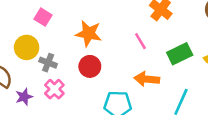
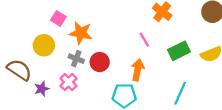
orange star: (89, 34) -> (81, 33), moved
gray cross: (48, 63) -> (76, 59), moved
orange arrow: (147, 79) -> (138, 70), moved, turned 95

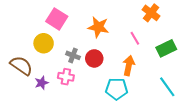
pink square: (58, 18) -> (57, 19), size x1.5
orange star: (81, 33) -> (98, 27), moved
pink cross: (68, 82) -> (66, 77), turned -35
cyan line: (180, 93) -> (167, 87), turned -60

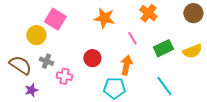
orange star: (98, 27) -> (104, 18), moved
yellow circle: (44, 43) -> (36, 35), moved
gray cross: (73, 55) -> (46, 61), moved
purple star: (42, 83) -> (31, 90), moved

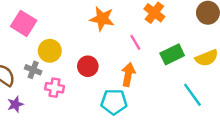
pink square: (55, 19) -> (24, 23), moved
yellow circle: (36, 35) -> (50, 51), moved
cyan line: (164, 86) -> (192, 95), moved

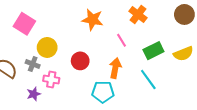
cyan line: (192, 95) -> (148, 79), moved
purple star: (15, 104) -> (34, 94), moved

